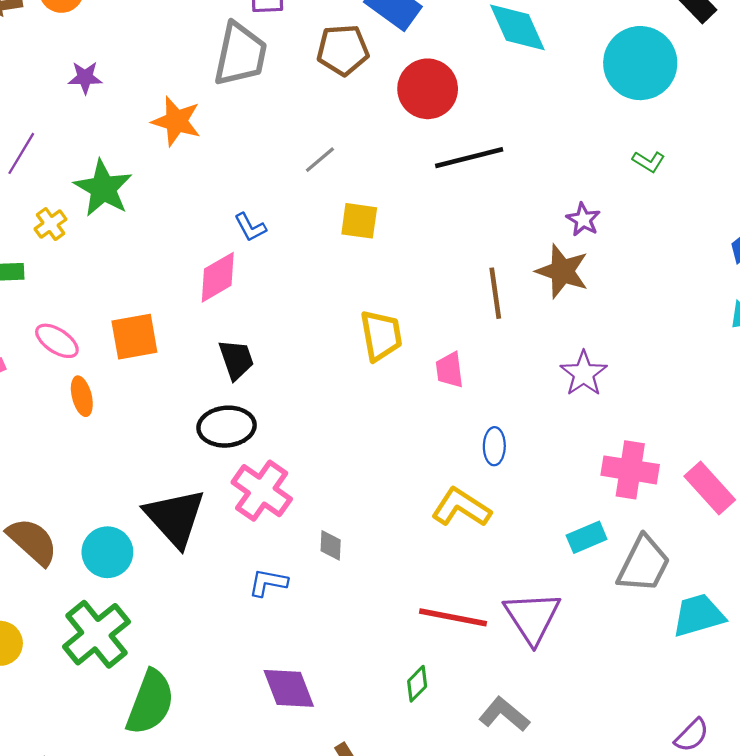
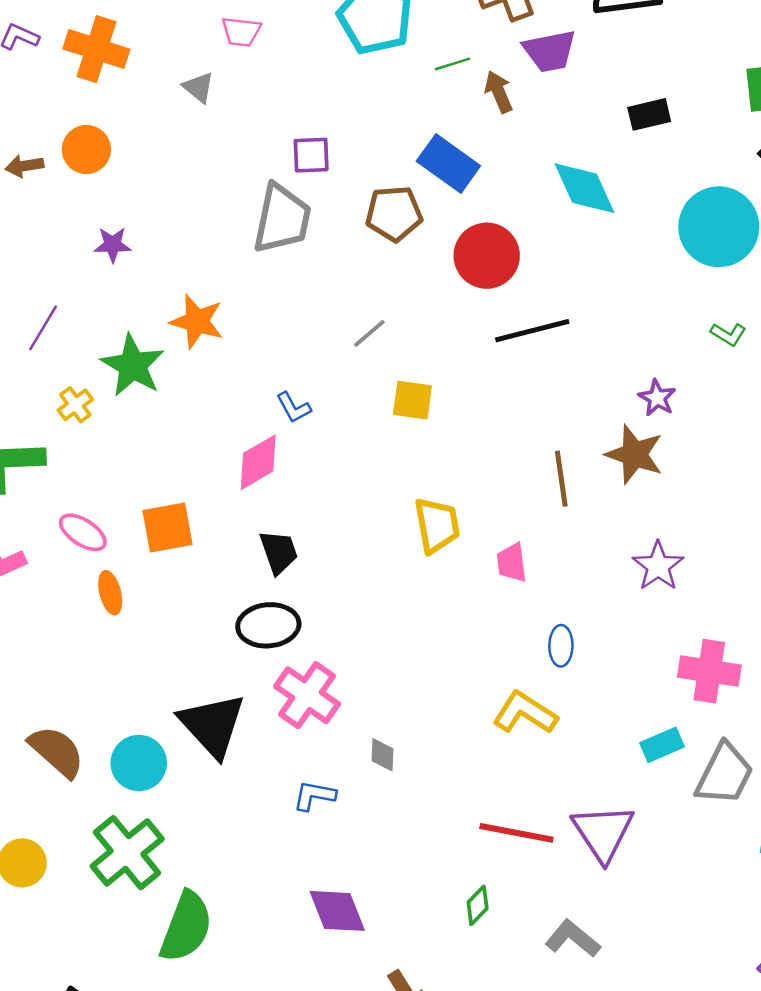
orange star: (176, 121) -> (197, 321), moved

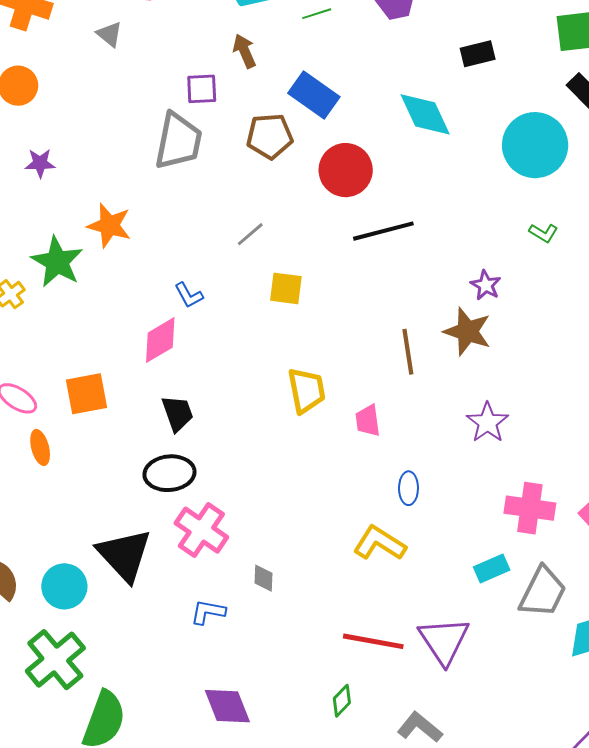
brown arrow: (499, 92) -> (244, 51), moved

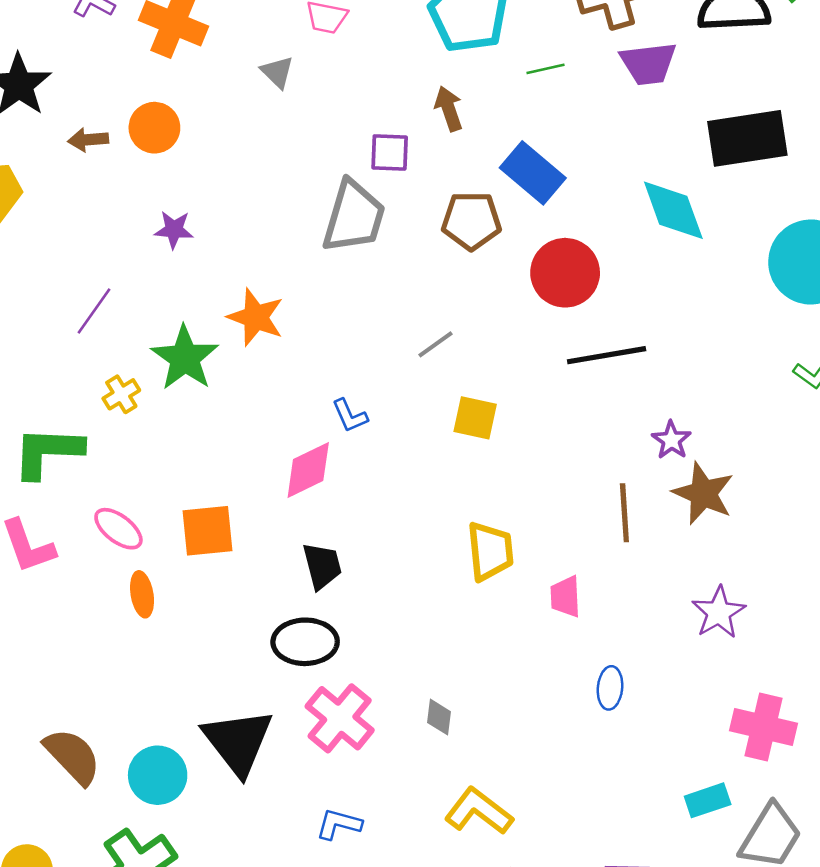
black rectangle: (478, 54) -> (747, 138), size x1.8
purple star: (486, 285) -> (671, 440), moved
yellow L-shape: (379, 543) -> (479, 811), moved
gray diamond: (263, 578) -> (439, 717), moved

